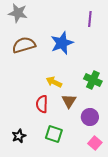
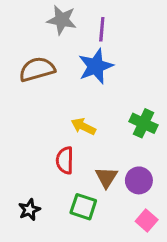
gray star: (18, 13) -> (62, 20), moved
purple line: (90, 19) -> (102, 29), moved
brown triangle: (69, 101) -> (106, 177), moved

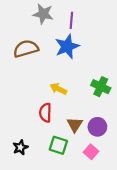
pink square: (147, 221) -> (91, 152), moved

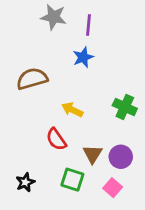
blue star: (67, 46) -> (83, 57), size x0.7
brown semicircle: (26, 49) -> (32, 79), moved
red semicircle: (45, 113) -> (56, 139), turned -36

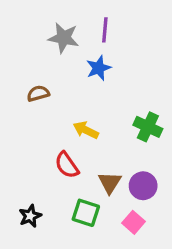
gray star: (54, 17) -> (64, 38), moved
brown semicircle: (32, 79) -> (38, 93), size x0.6

